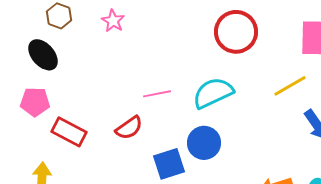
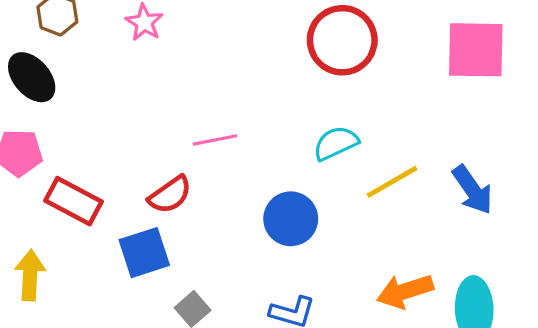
yellow line: (290, 86) -> (392, 182), moved
cyan semicircle: (213, 93) -> (336, 143), moved, size x0.7
blue square: (169, 164) -> (144, 253), moved

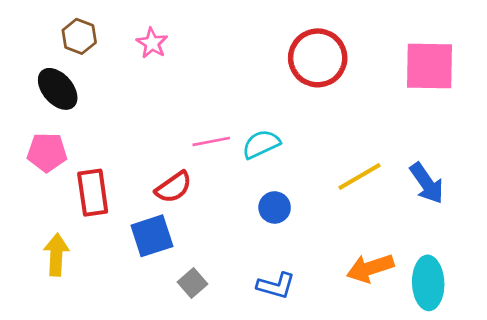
cyan semicircle: (336, 143) -> (261, 144), moved
red rectangle: (73, 201) -> (93, 193), turned 54
blue circle: (291, 219) -> (275, 207), size x0.7

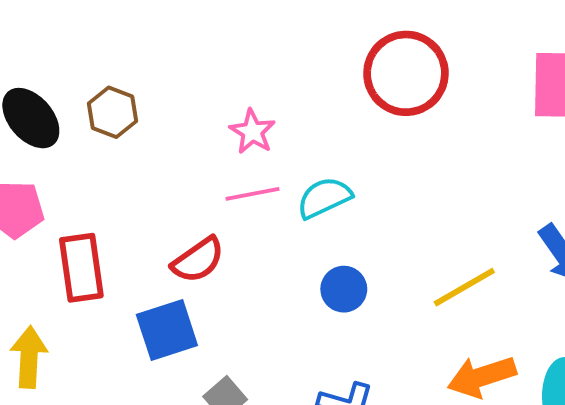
brown hexagon: (79, 36) -> (112, 112), moved
pink star: (152, 43) -> (252, 132), moved
yellow line: (359, 176) -> (464, 287), moved

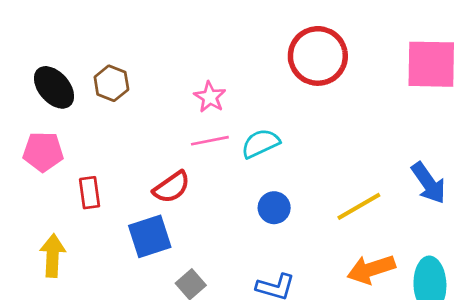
red rectangle: (81, 268) -> (90, 193), size x0.7

